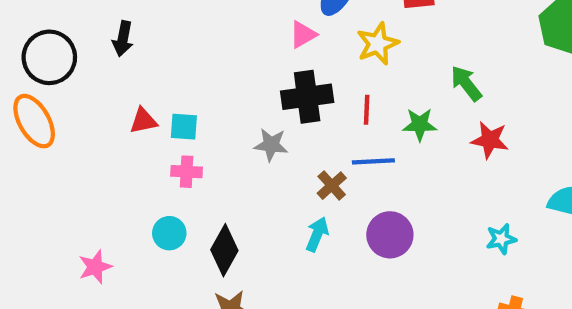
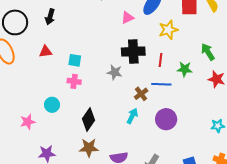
pink triangle: (303, 35) -> (128, 18), moved
red triangle: (143, 121) -> (46, 52), moved
cyan circle: (169, 233) -> (52, 105), moved

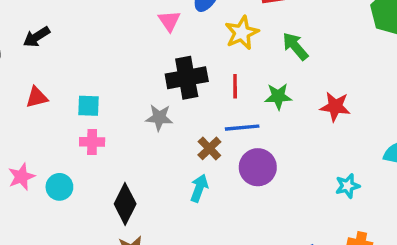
black arrow: (50, 17) -> (36, 37), turned 49
pink triangle: (128, 18) -> (169, 21), turned -32
green arrow: (208, 52) -> (295, 46), moved
purple circle: (166, 119) -> (258, 167), moved
pink star: (28, 122) -> (21, 177), moved

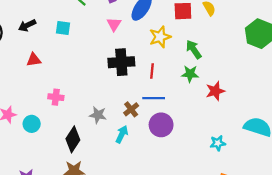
green star: (278, 96) -> (190, 74), moved
red triangle: (37, 97) -> (34, 60), moved
cyan square: (88, 106) -> (63, 28), moved
red star: (335, 107) -> (215, 91), turned -30
gray star: (159, 118) -> (98, 115), moved

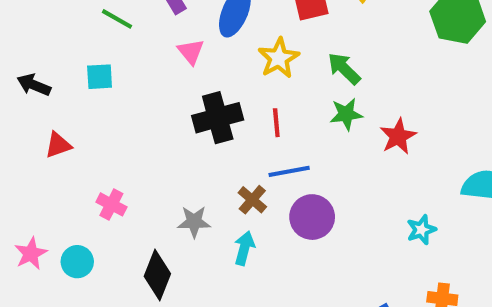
black arrow: (27, 25) -> (34, 85), turned 60
pink cross: (56, 97) -> (111, 204), turned 32

